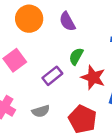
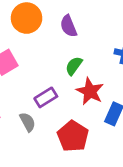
purple rectangle: (52, 76) -> (46, 97), moved
gray semicircle: (41, 111) -> (28, 122), turned -108

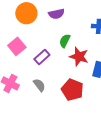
purple semicircle: (69, 26) -> (56, 14), turned -70
purple rectangle: (46, 97) -> (42, 57), moved

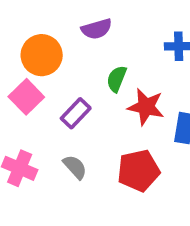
orange circle: (26, 13) -> (42, 55), moved
red pentagon: (72, 90) -> (138, 171), turned -30

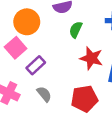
green semicircle: (117, 79) -> (76, 30), moved
purple rectangle: (76, 113) -> (36, 65), moved

